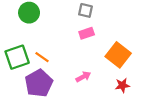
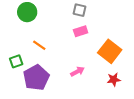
green square: (17, 57) -> (16, 61), moved, size x0.6
orange line: (42, 57) -> (39, 45), moved

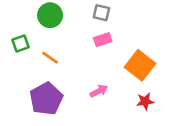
green circle: (27, 12) -> (50, 15), moved
green square: (16, 61) -> (21, 43), moved

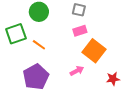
green square: (21, 43) -> (16, 34), size x1.5
orange square: (140, 65) -> (94, 51), moved

